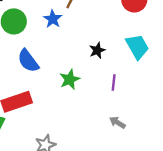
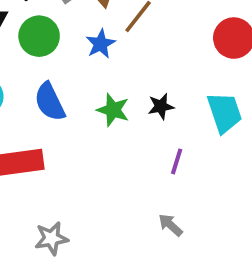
green star: (70, 79) -> (113, 110), moved, turned 30

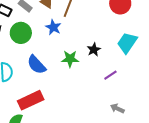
cyan trapezoid: (224, 113) -> (127, 43), turned -110
purple line: (177, 161) -> (110, 75), turned 56

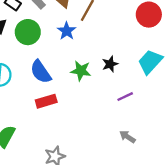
red rectangle: (31, 100) -> (46, 101), moved, size x0.7

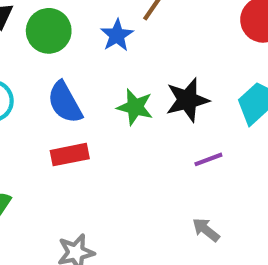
black star: (110, 64) -> (187, 100), size x1.5

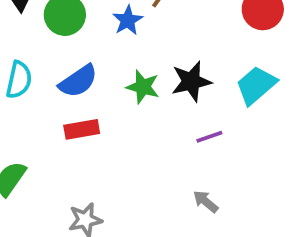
blue semicircle: (65, 102) -> (78, 81), turned -96

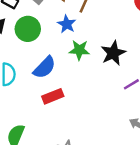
green star: (143, 87) -> (79, 50), moved

